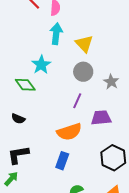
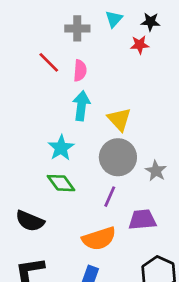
gray circle: (83, 72) -> (118, 157), size x1.4
green diamond: (25, 85) -> (61, 183), moved
black semicircle: (18, 119) -> (30, 221), size x1.5

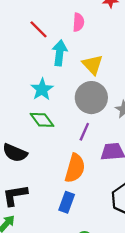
red line: (49, 62) -> (38, 29), moved
pink semicircle: (80, 70) -> (78, 22), moved
orange semicircle: (99, 239) -> (75, 168), turned -56

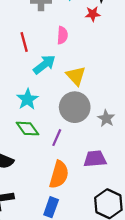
red line: (38, 29) -> (24, 42), turned 30
cyan arrow: (60, 53) -> (44, 64), turned 45
purple line: (84, 132) -> (57, 138), moved

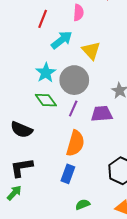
red line: (24, 42) -> (43, 19), turned 36
gray circle: (75, 107) -> (74, 80), moved
purple trapezoid: (95, 159) -> (102, 114), moved

